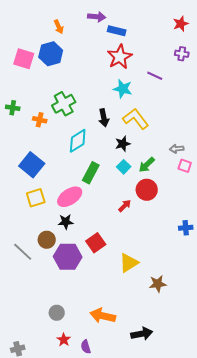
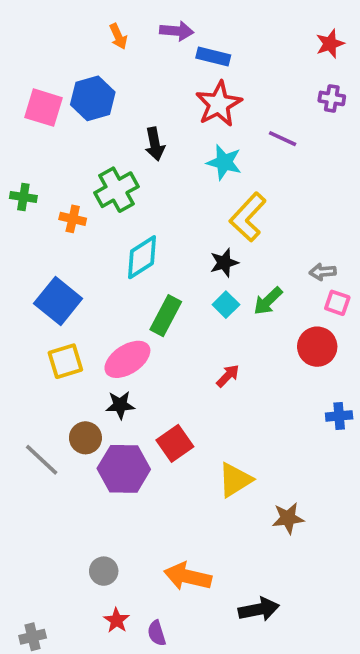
orange arrow: (59, 27) -> (118, 36), moved
black arrow: (104, 118) -> (155, 144), moved
yellow L-shape: (136, 119) -> (248, 217), turned -100
red circle: (147, 190) -> (317, 347), moved

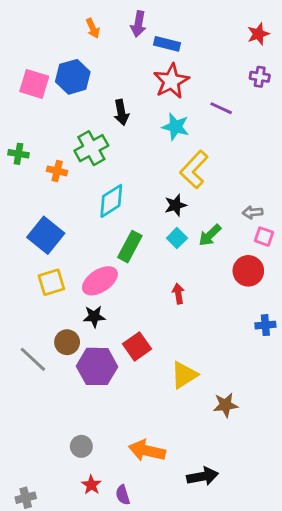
purple arrow: (177, 31) -> (138, 24), turned 95
red arrow: (228, 376) -> (178, 294), turned -54

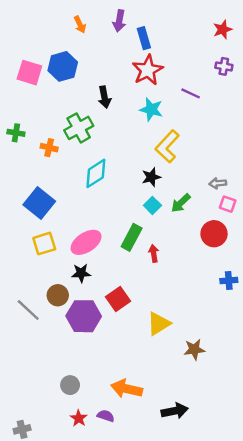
blue rectangle: (167, 44) -> (144, 38), turned 60
green rectangle: (130, 247) -> (132, 237), moved
purple semicircle: (123, 495) -> (106, 416), moved, turned 126

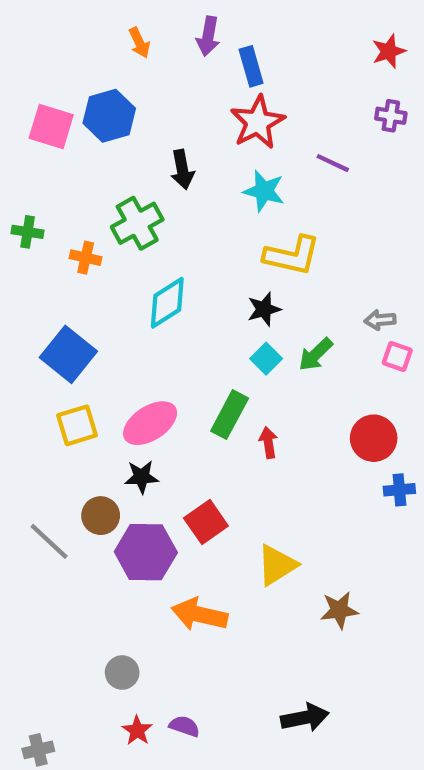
yellow L-shape: (167, 146) -> (292, 255), turned -120
red circle: (214, 234) -> (374, 438), moved
orange arrow: (127, 389) -> (200, 614), moved

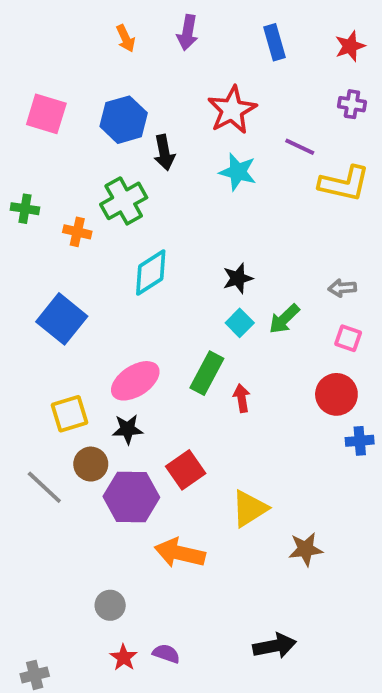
blue rectangle: (251, 66) -> (275, 42), moved
blue hexagon: (109, 116) -> (124, 120), moved
yellow L-shape: (292, 255) -> (344, 184), moved
pink square: (397, 357) -> (348, 338), moved
yellow square: (77, 425) -> (69, 414), moved

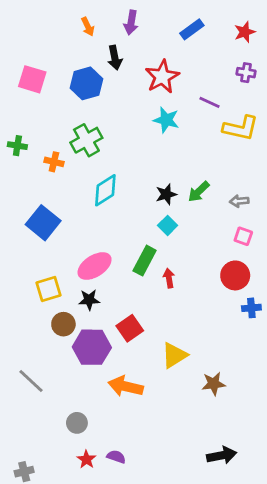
blue rectangle: (275, 42) -> (192, 29), turned 70
black arrow: (164, 153) -> (115, 58), moved
green arrow: (284, 319) -> (199, 192), moved
gray line: (44, 487) -> (31, 381), moved
black arrow: (275, 646) -> (222, 455), moved

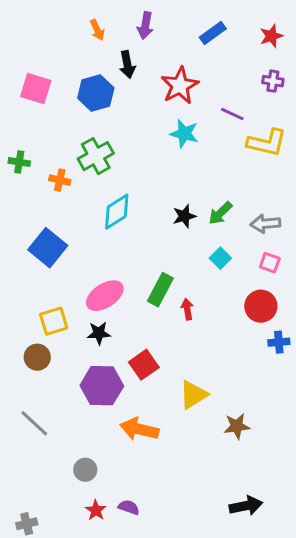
gray arrow: (239, 201) -> (265, 224), size x1.4
cyan square: (168, 225) -> (220, 258), moved
brown circle: (63, 324) -> (37, 357), moved

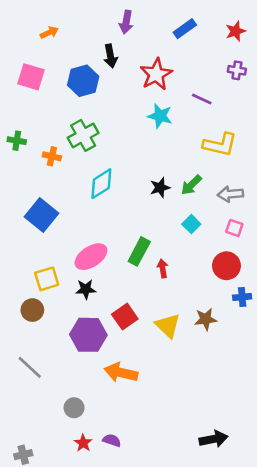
orange arrow: (97, 30) -> (49, 33), moved, turned -90
yellow L-shape: (267, 143) -> (220, 145), moved
yellow triangle: (193, 395) -> (168, 326), moved, turned -44
brown star: (237, 426) -> (206, 319), moved

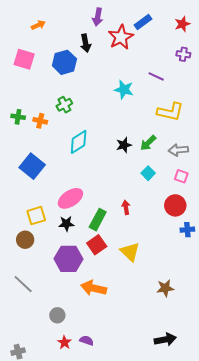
red star: (156, 74) -> (121, 37), moved
green cross: (83, 135) -> (64, 105), size x0.7
green cross: (17, 141) -> (18, 117), moved
green rectangle: (139, 251) -> (98, 220), moved
brown star: (206, 319) -> (165, 288), moved

